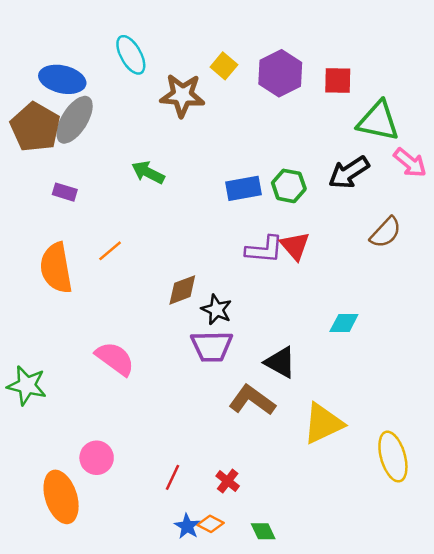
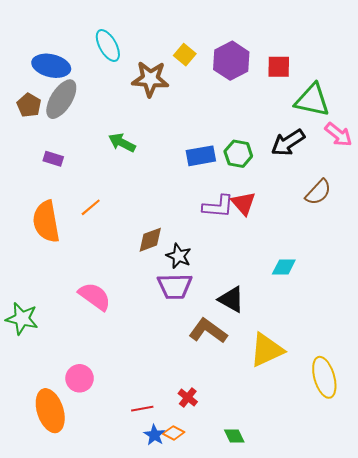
brown pentagon: (35, 127) -> (29, 105), size x0.6
red line: (172, 477) -> (142, 409), moved, turned 55
green diamond: (263, 531) -> (234, 436), moved

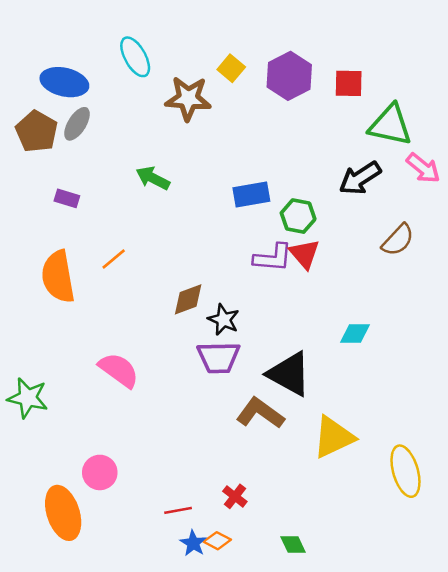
gray ellipse: (61, 99) -> (77, 124), size x0.7
brown pentagon: (29, 105) -> (37, 131), size x1.4
green hexagon: (238, 154) -> (298, 216), moved
black triangle: (231, 299) -> (289, 374), size x1.4

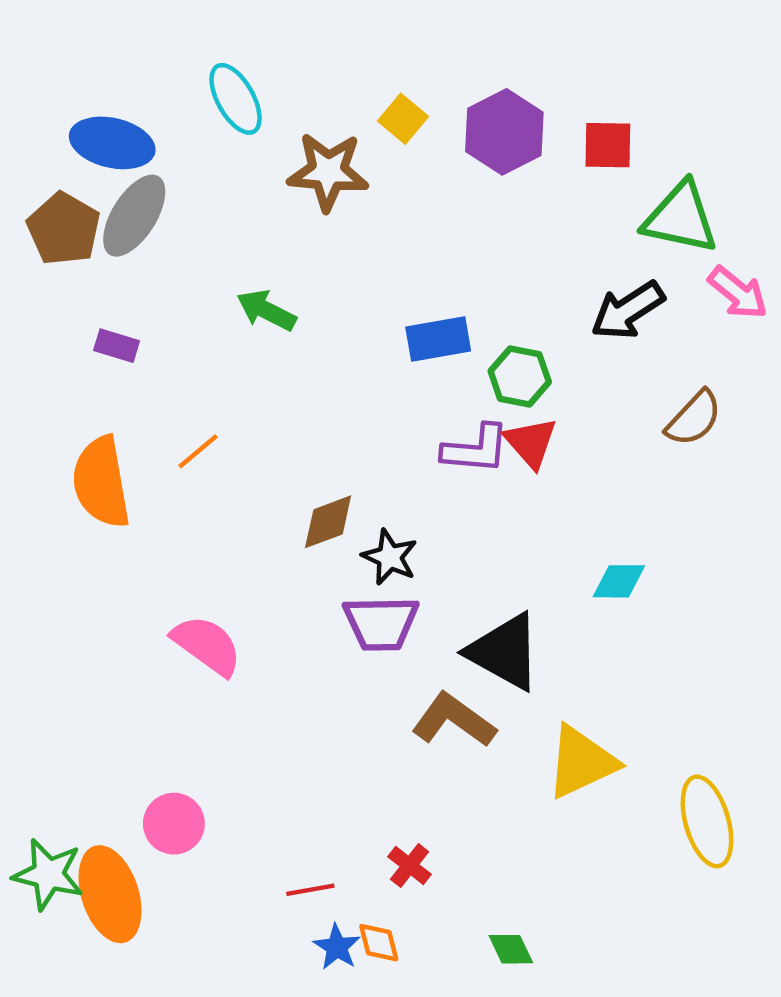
gray ellipse: (77, 124) -> (134, 216), size x1.4
green star: (28, 398) -> (48, 874), moved
orange diamond: (217, 541) -> (379, 943), turned 48

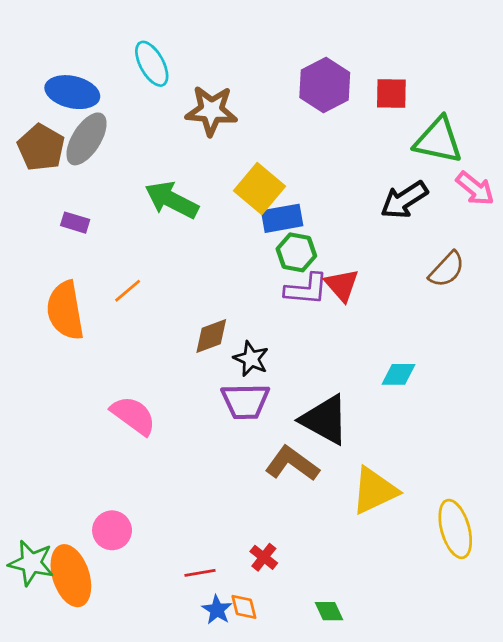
yellow square: (403, 119) -> (260, 189), moved, size x1.6
green arrow: (266, 310) -> (172, 200), size x1.4
green hexagon: (520, 376) -> (296, 252), moved

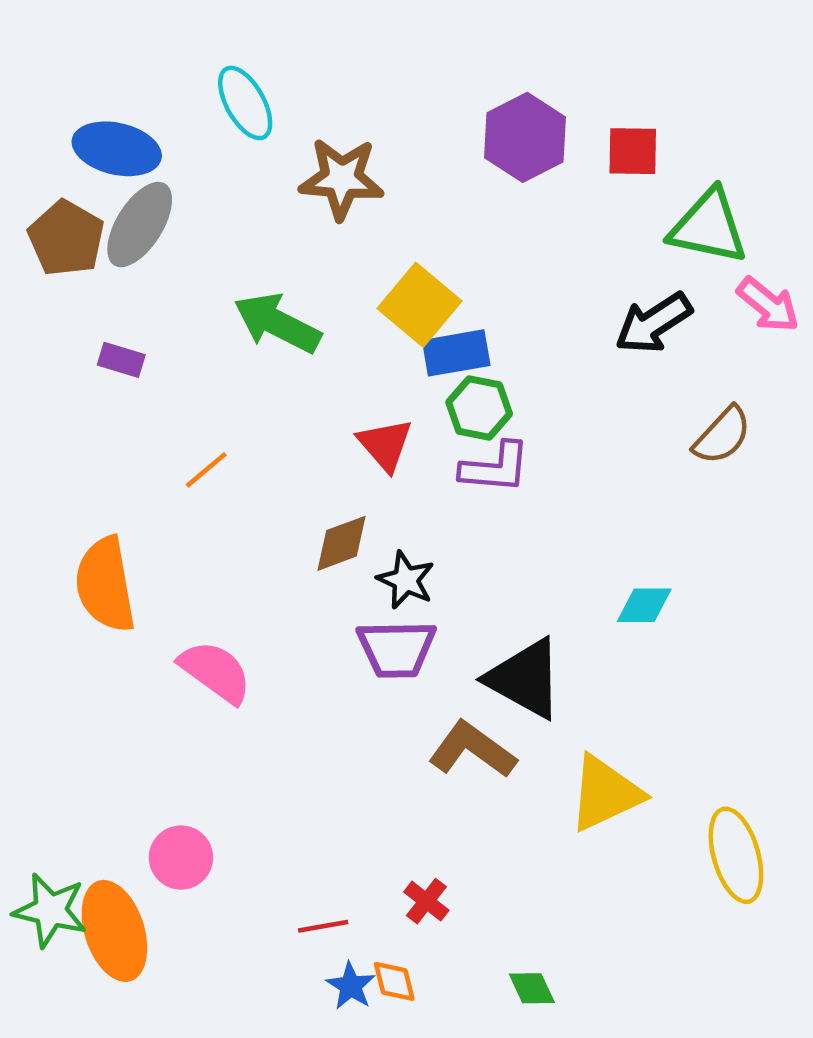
red triangle: (342, 285) -> (385, 445), moved
orange semicircle: (65, 311) -> (105, 585), moved

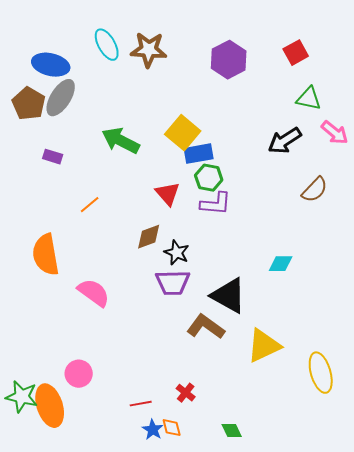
red square: (633, 151) -> (296, 53), moved, turned -30
brown star: (342, 179) -> (149, 50), moved
green triangle: (708, 227) -> (309, 99), size x0.7

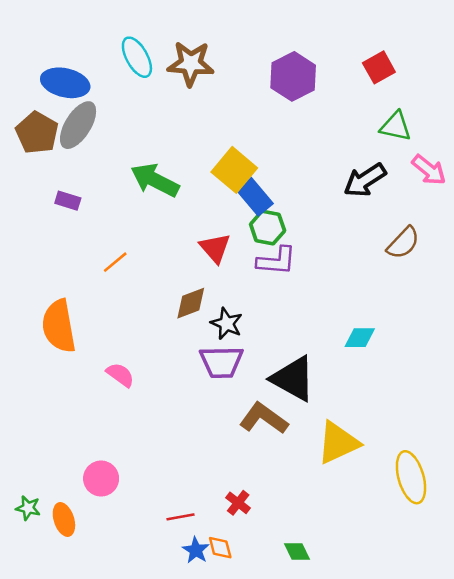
blue rectangle: (199, 154) -> (255, 197), turned 60
pink semicircle: (94, 293) -> (120, 375), size x0.7
green star: (22, 397) -> (28, 508), size x0.6
orange ellipse: (50, 406) -> (64, 519), size x0.6

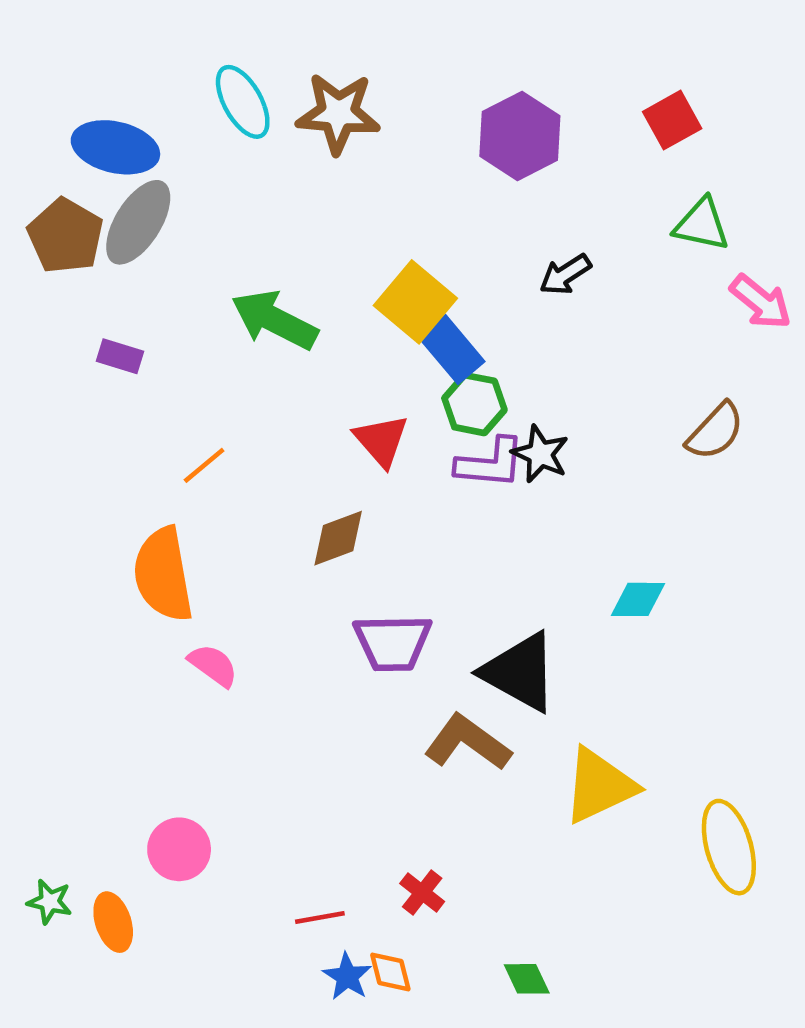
black arrow: (365, 180) -> (565, 275), moved, size x0.7
black star: (227, 324) -> (540, 454), moved
orange semicircle: (59, 326) -> (163, 574), moved

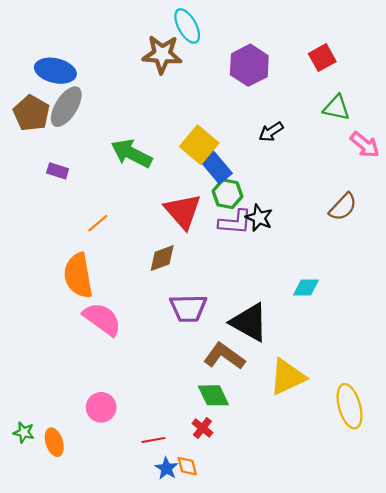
cyan ellipse: (243, 102) -> (187, 26), moved
red triangle: (381, 440) -> (183, 211), size x1.4
pink semicircle: (213, 665) -> (102, 319), size x1.6
pink circle: (179, 849) -> (101, 407), moved
green diamond: (527, 979) -> (213, 395), moved, size x1.4

